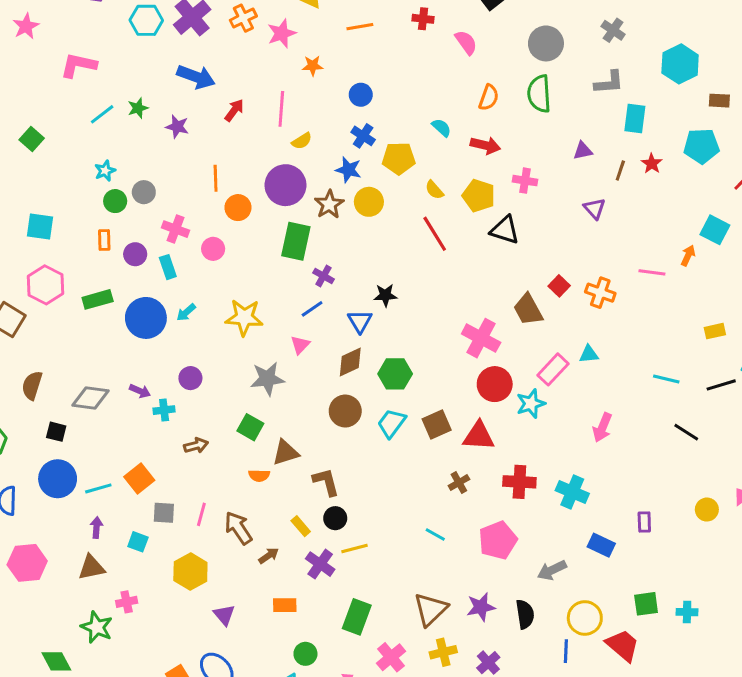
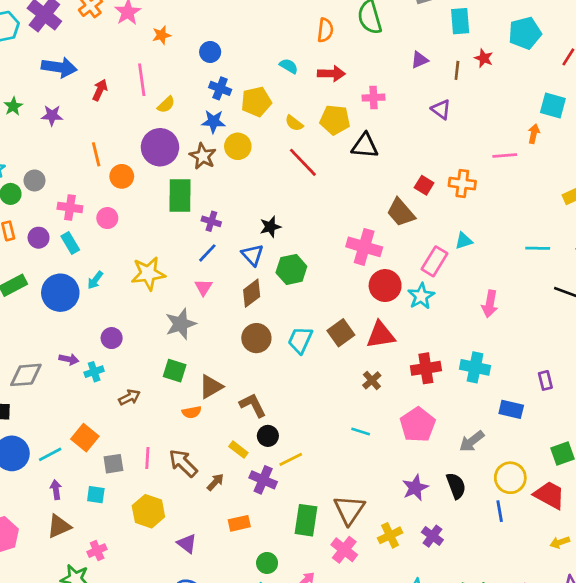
green hexagon: (395, 374) -> (291, 269), moved
brown triangle: (431, 609) -> (349, 510), moved

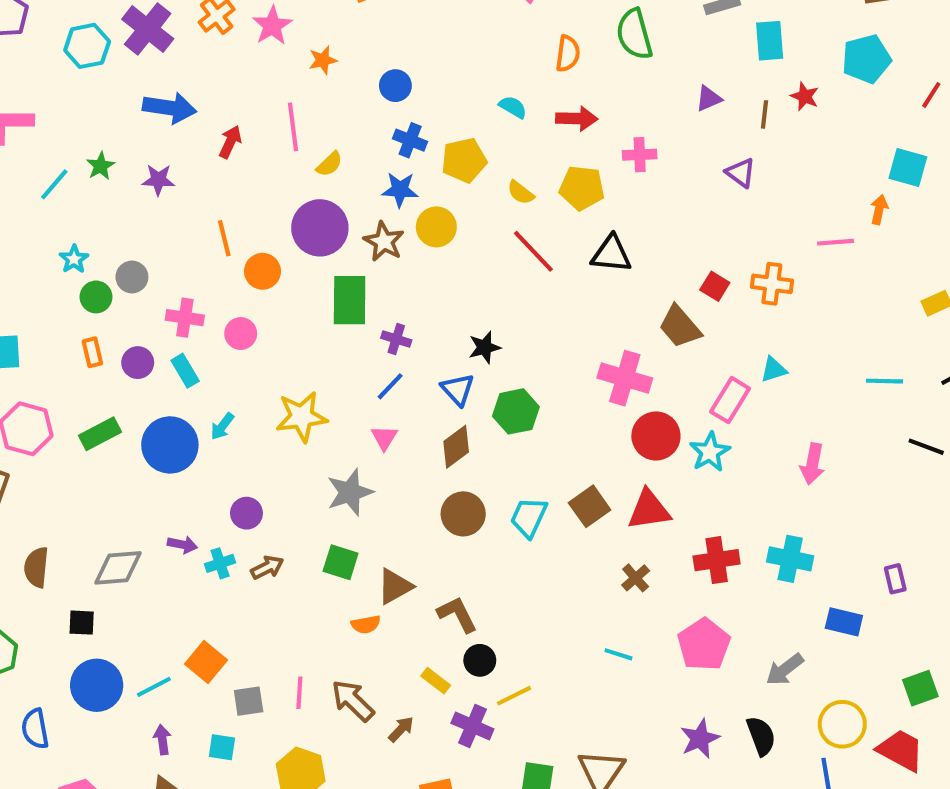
black triangle: (365, 146) -> (611, 254), moved
brown arrow: (129, 397) -> (267, 567), moved

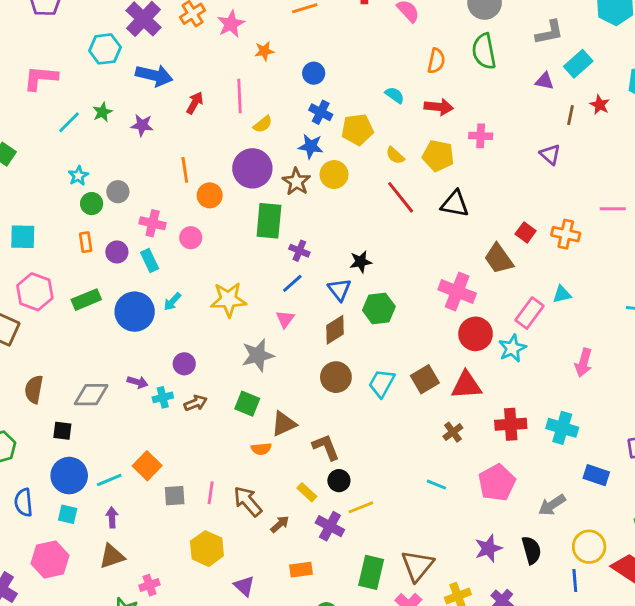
cyan rectangle: (770, 41) -> (578, 64), turned 48
cyan hexagon: (87, 46) -> (105, 49), moved
purple triangle: (709, 99) -> (545, 81), moved, turned 30
cyan square: (222, 747) -> (68, 514), moved

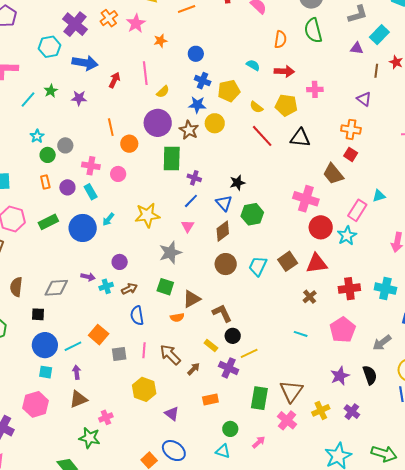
orange cross: (566, 234) -> (351, 129), moved
blue semicircle: (24, 502) -> (137, 316), moved

